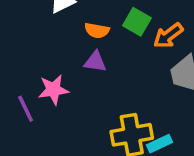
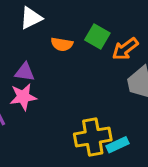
purple triangle: (95, 62) -> (25, 72), moved

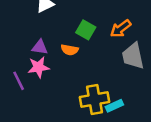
green square: (97, 37) -> (86, 30), moved
orange semicircle: (62, 44) -> (70, 50), moved

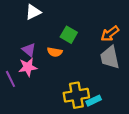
orange arrow: (121, 29) -> (110, 34), moved
purple triangle: (40, 47) -> (29, 50), turned 32

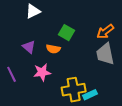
pink star: (28, 67) -> (42, 72), moved

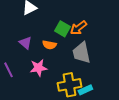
orange arrow: (105, 32) -> (78, 28), moved
gray trapezoid: (105, 54) -> (81, 53), moved

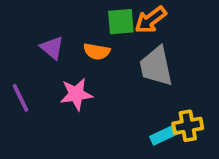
green square: (62, 29) -> (121, 22), turned -35
yellow cross: (69, 85) -> (188, 126), moved, size x0.7

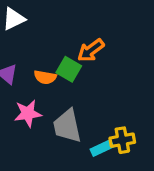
green square: (121, 22) -> (69, 69), moved, turned 35
gray trapezoid: (156, 66) -> (67, 126), moved

